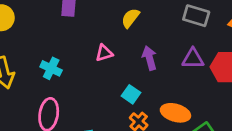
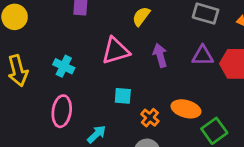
pink triangle: (104, 53) -> (116, 51), size x1.6
cyan square: (131, 94) -> (123, 96), moved, turned -30

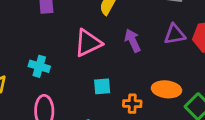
orange cross: (150, 118) -> (132, 104), turned -30

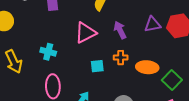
orange cross: (132, 104) -> (121, 58), moved

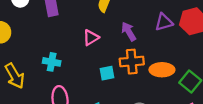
pink triangle: (85, 33) -> (91, 38), size x0.7
orange cross: (121, 58) -> (132, 62), size x1.5

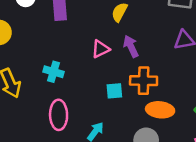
purple arrow: (129, 31) -> (131, 46), moved
orange ellipse: (162, 70) -> (160, 110), moved

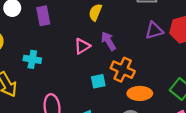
cyan cross: (54, 72) -> (32, 59), moved
orange cross: (144, 81) -> (123, 70), turned 30

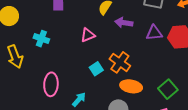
purple arrow: (108, 41) -> (124, 23), moved, turned -60
cyan square: (98, 81) -> (96, 69), turned -32

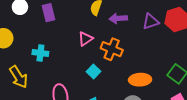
orange cross: (120, 62) -> (112, 49), moved
cyan square: (96, 69) -> (94, 71), moved

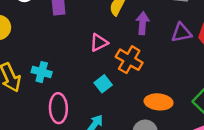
purple arrow: (118, 18) -> (143, 23), turned 90
cyan cross: (40, 53) -> (42, 72), moved

